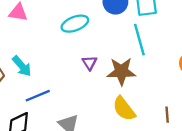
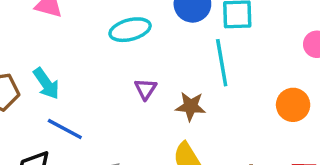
brown star: (121, 71) -> (191, 106), size x0.7
blue line: (38, 96) -> (65, 129), turned 45

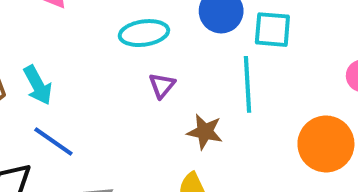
purple triangle: (146, 89) -> (162, 85), moved
orange circle: (293, 105) -> (326, 144), size x1.4

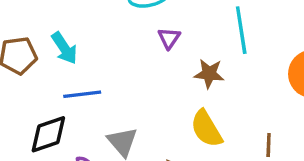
blue line: (53, 141) -> (82, 94), turned -36

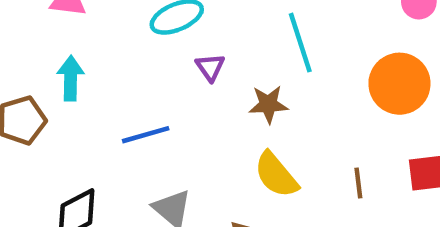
cyan arrow: (64, 48) -> (71, 78), moved, turned -136
blue line: (82, 94) -> (146, 135), moved

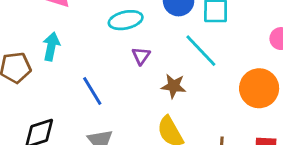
cyan line: (300, 43) -> (201, 51), turned -36
blue line: (146, 135) -> (92, 91), turned 64

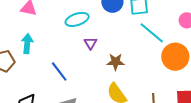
cyan line: (201, 51) -> (152, 33), moved

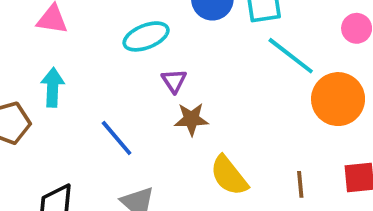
brown star: (116, 62) -> (191, 119), moved

